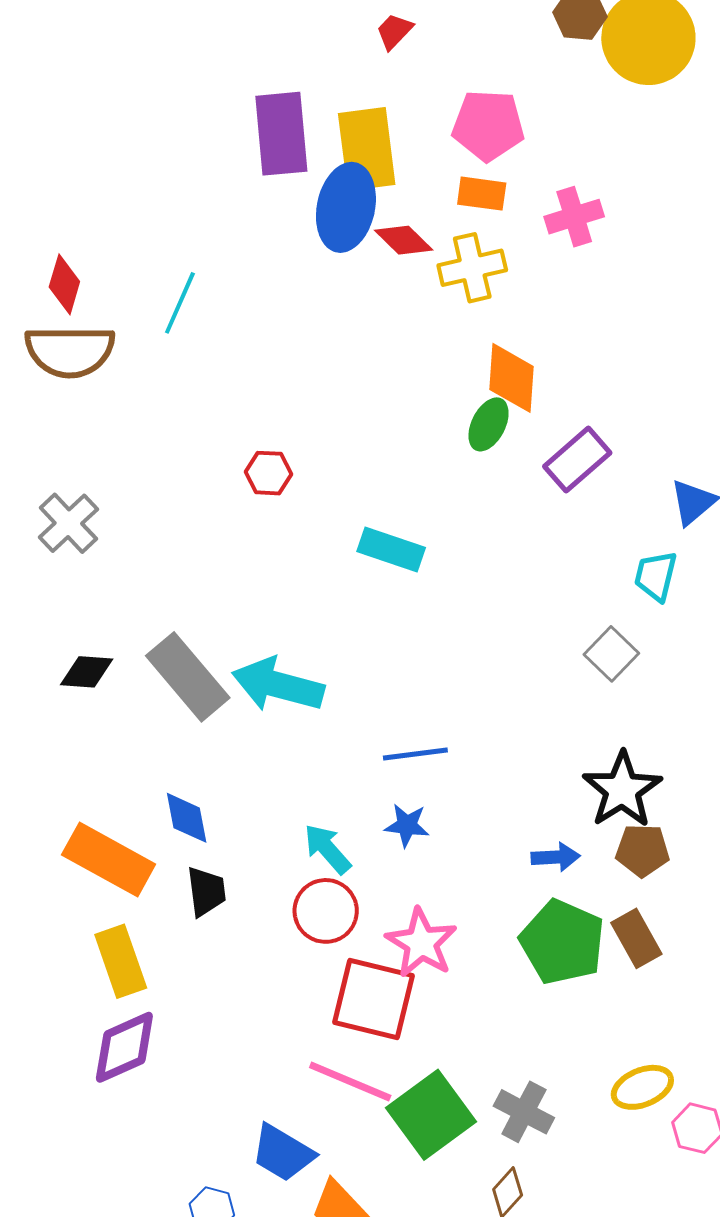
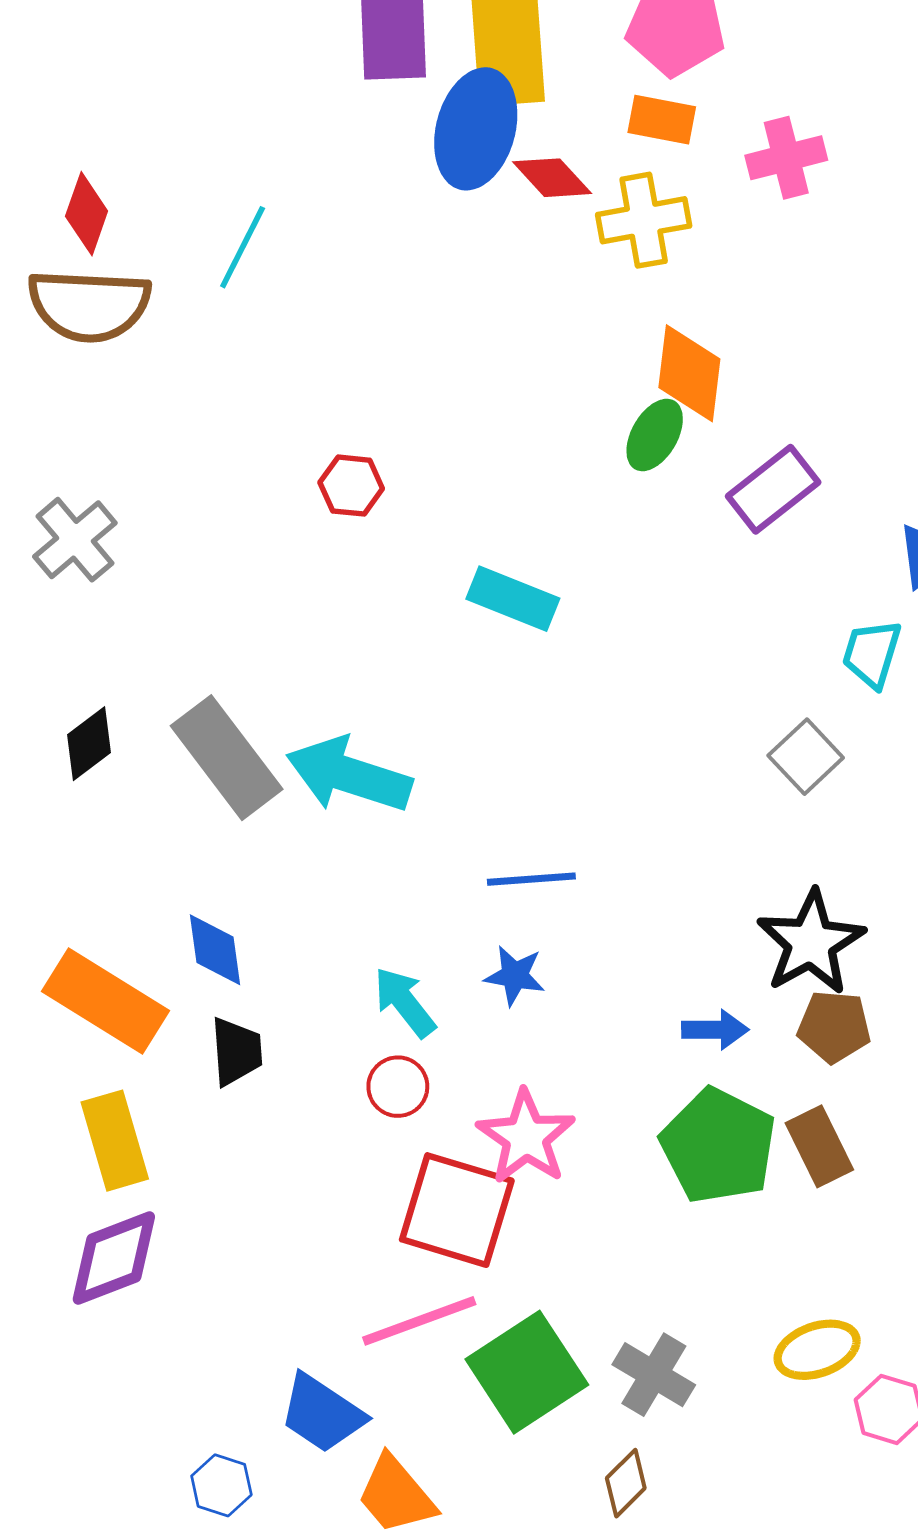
black diamond: (87, 672) -> (89, 744), turned -44
red circle: (326, 911) -> (398, 1087), size x0.7
pink line: (350, 1081) -> (419, 1321), turned -46

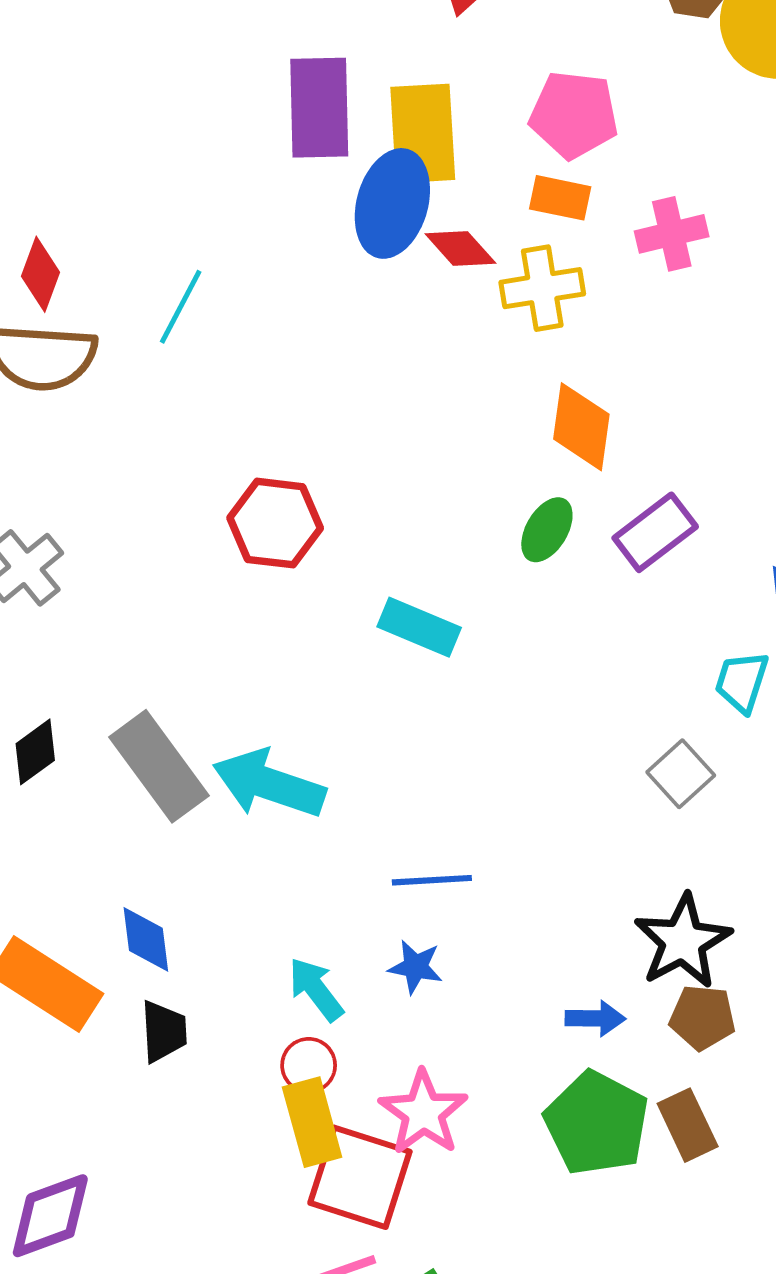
green ellipse: (655, 435) -> (547, 530), moved
red hexagon: (351, 486) -> (275, 523), size x1.6
yellow rectangle: (115, 1141) -> (312, 1122), moved

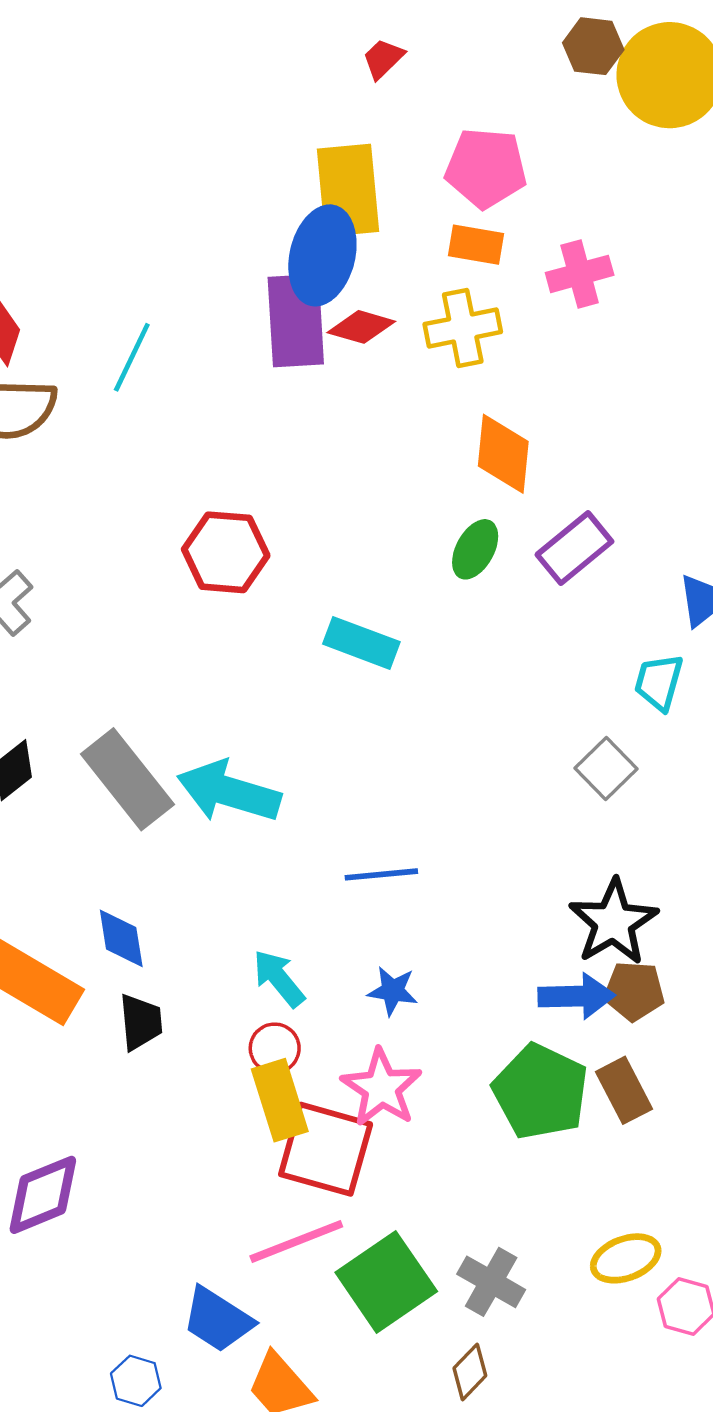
purple rectangle: (319, 108) -> (296, 321), moved
red diamond: (460, 249) -> (361, 327), moved, turned -30
blue star: (415, 967) -> (393, 991), moved
blue arrow: (595, 1018) -> (577, 996), moved, size x1.4

